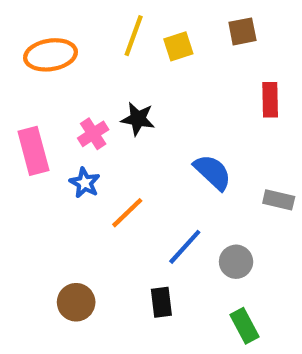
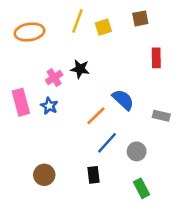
pink rectangle: (33, 151) -> (21, 102), moved
orange line: (127, 213) -> (96, 116), moved

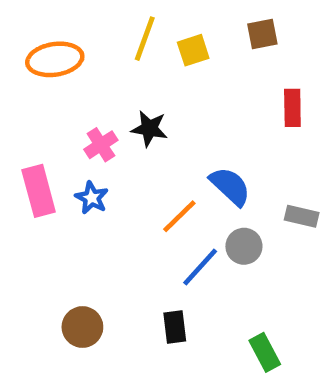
gray circle: (137, 151) -> (244, 246), moved

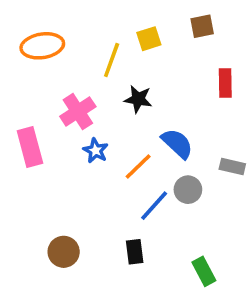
yellow line: (145, 39) -> (112, 60), moved
black star: (149, 129) -> (138, 99), moved
pink cross: (101, 145) -> (78, 112), size x1.4
blue star: (92, 198) -> (96, 151), moved

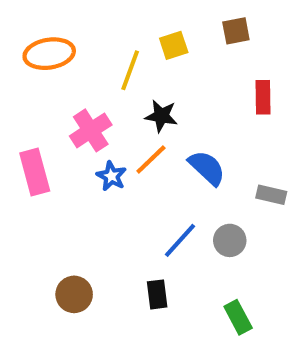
orange line: (138, 167) -> (151, 159), moved
gray circle: (188, 190) -> (230, 240), moved

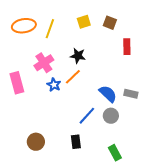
brown square: (236, 31) -> (110, 23), moved, turned 32
yellow line: (130, 70) -> (50, 29), moved
blue semicircle: (207, 168) -> (108, 94), moved

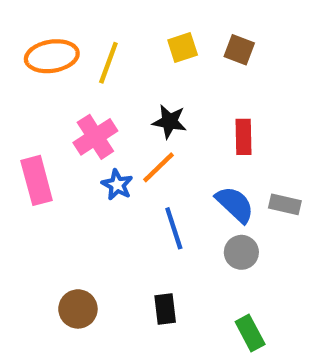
red rectangle: (127, 47) -> (244, 137), moved
blue line: (87, 116) -> (174, 228), moved, turned -60

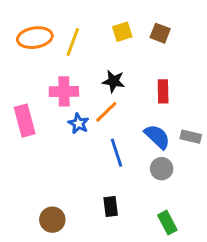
pink cross: (95, 137) -> (64, 91), turned 32
brown circle: (78, 309) -> (52, 220), moved

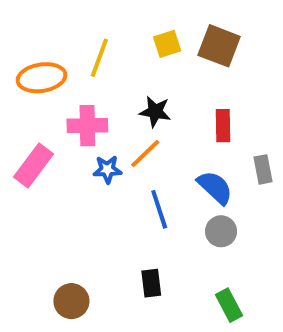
brown square: (160, 33) -> (219, 46), size x1.5
orange ellipse: (35, 38) -> (42, 78), moved
pink rectangle: (25, 121) -> (34, 165), turned 52
blue star: (79, 124) -> (107, 169), turned -30
gray rectangle: (191, 137) -> (263, 169), moved, turned 66

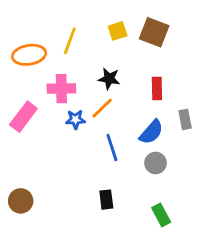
blue semicircle: (215, 187) -> (151, 132), turned 88
brown circle: (71, 301) -> (21, 201), moved

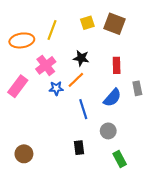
pink cross: (61, 89) -> (46, 65), turned -36
gray circle: (156, 163) -> (108, 131), moved
brown circle: (21, 201) -> (24, 154), moved

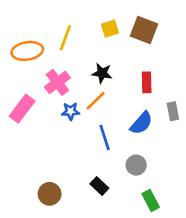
black rectangle: (79, 148) -> (99, 186), turned -40
brown circle: (24, 154) -> (50, 194), moved

